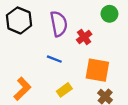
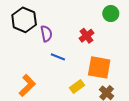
purple semicircle: (59, 24) -> (46, 34), moved, size x0.7
yellow rectangle: (64, 90) -> (77, 86), moved

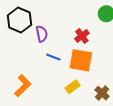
orange square: (99, 67) -> (81, 60), moved

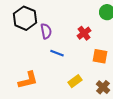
orange square: (81, 60) -> (100, 56), moved, size x0.7
orange L-shape: (23, 86) -> (28, 80), turned 30

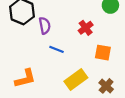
yellow rectangle: (75, 81) -> (76, 80), size x1.5

